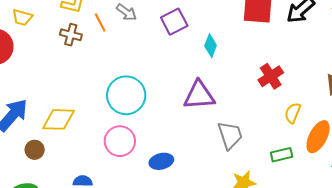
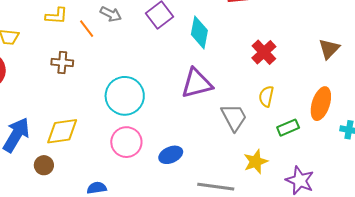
brown cross: (71, 35) -> (62, 62), moved
cyan diamond: (211, 46) -> (199, 32), size x1.4
yellow semicircle: (293, 113) -> (266, 96), moved

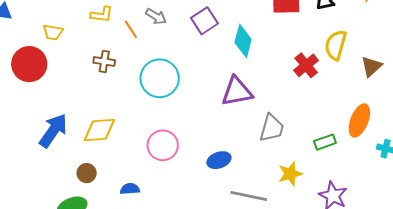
cyan circle: (125, 96) -> (160, 78), moved
yellow semicircle: (266, 96) -> (336, 45), moved, size x1.4
gray trapezoid: (234, 117) -> (272, 128), turned 40
blue ellipse: (171, 155) -> (219, 160), moved
brown circle: (44, 165) -> (87, 173), moved

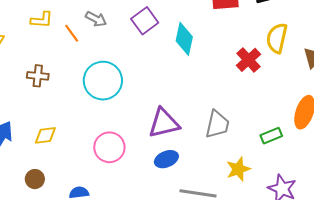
brown cross: (104, 61) -> (38, 76), moved
purple triangle: (237, 92) -> (164, 123), moved
yellow diamond: (99, 130) -> (45, 135), size x0.7

